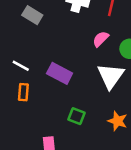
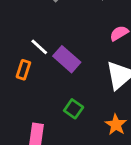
white line: (21, 66) -> (39, 47), moved

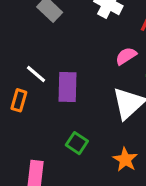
purple rectangle: (67, 59) -> (68, 87), turned 52

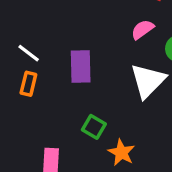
white line: (36, 74) -> (29, 53), moved
orange star: (125, 160) -> (121, 152), moved

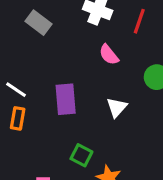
pink semicircle: (142, 29) -> (109, 55), moved, turned -90
white triangle: (148, 81) -> (117, 107), moved, size x0.6

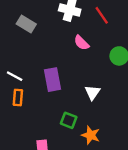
red line: (139, 21) -> (102, 15), turned -48
white triangle: (117, 107) -> (92, 93), moved

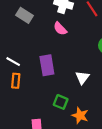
pink semicircle: (81, 43) -> (60, 29), moved

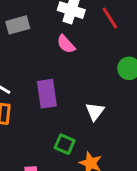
gray rectangle: (25, 15) -> (18, 25), turned -49

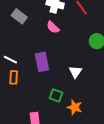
gray rectangle: (18, 25) -> (19, 16), turned 56

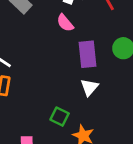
purple rectangle: (42, 62) -> (88, 54), moved

